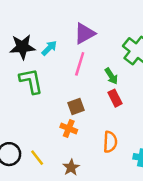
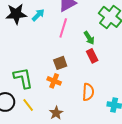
green L-shape: (31, 81) -> (23, 78), moved

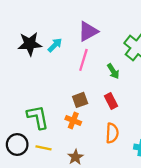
red rectangle: (92, 56) -> (111, 101), moved
yellow line: (28, 105) -> (43, 148), turned -40

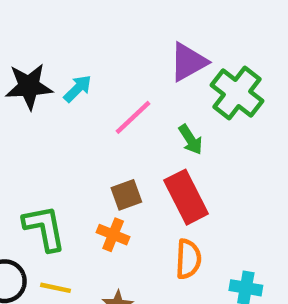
purple triangle: (88, 31) -> (188, 62), moved
pink line: (83, 60) -> (133, 117), turned 30
red rectangle: (111, 101) -> (186, 197), size x1.6

